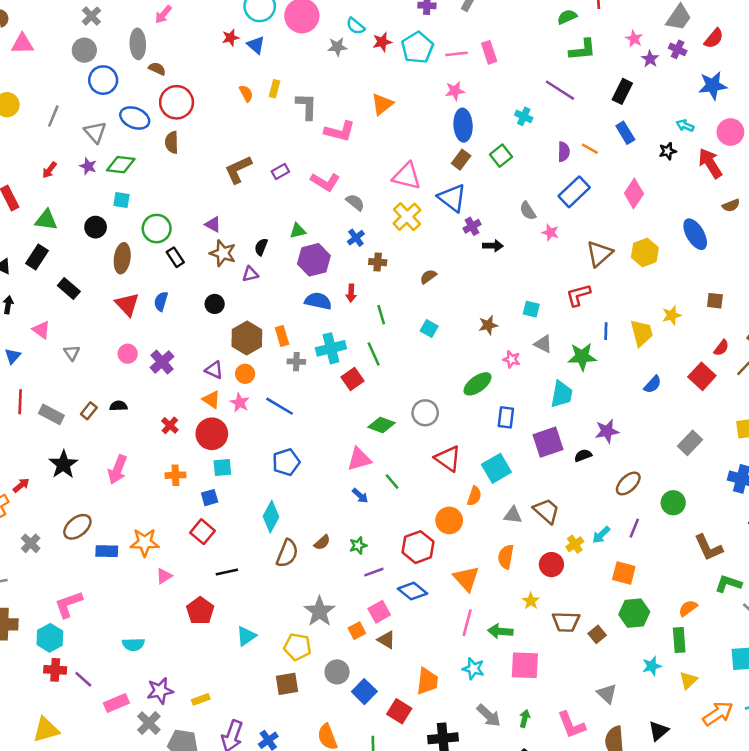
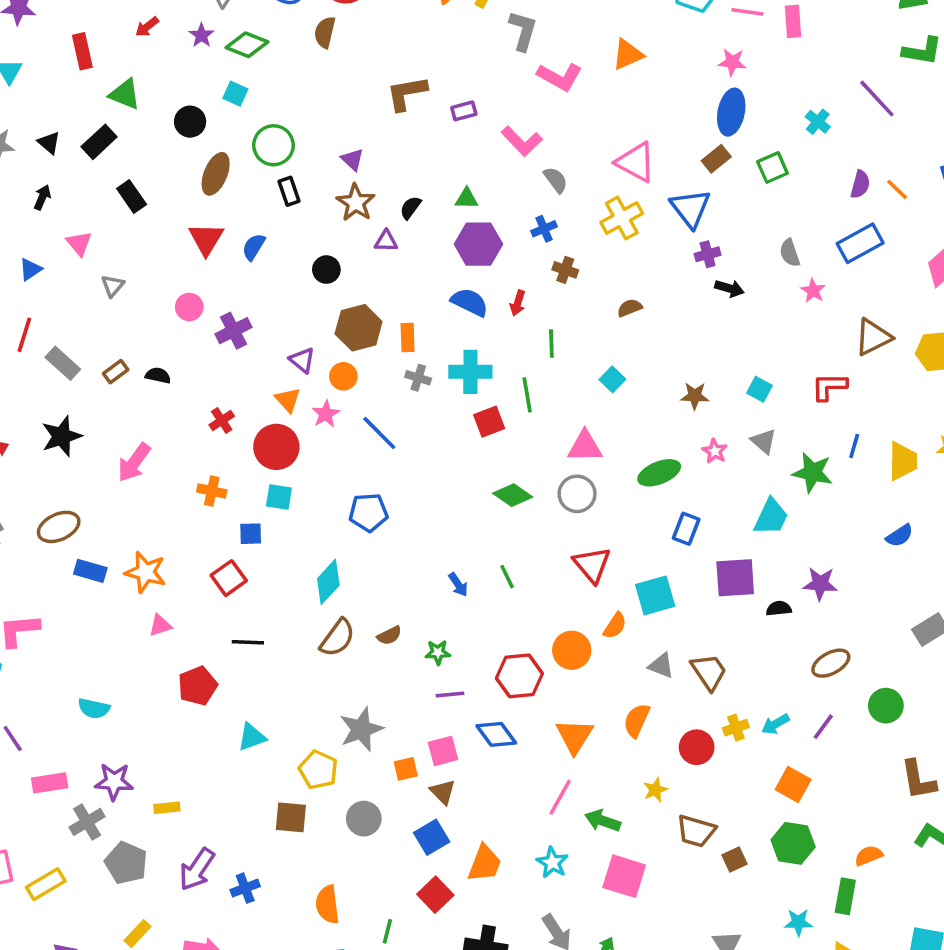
pink triangle: (359, 459) -> (585, 446), moved
blue square: (364, 692) -> (432, 837), moved

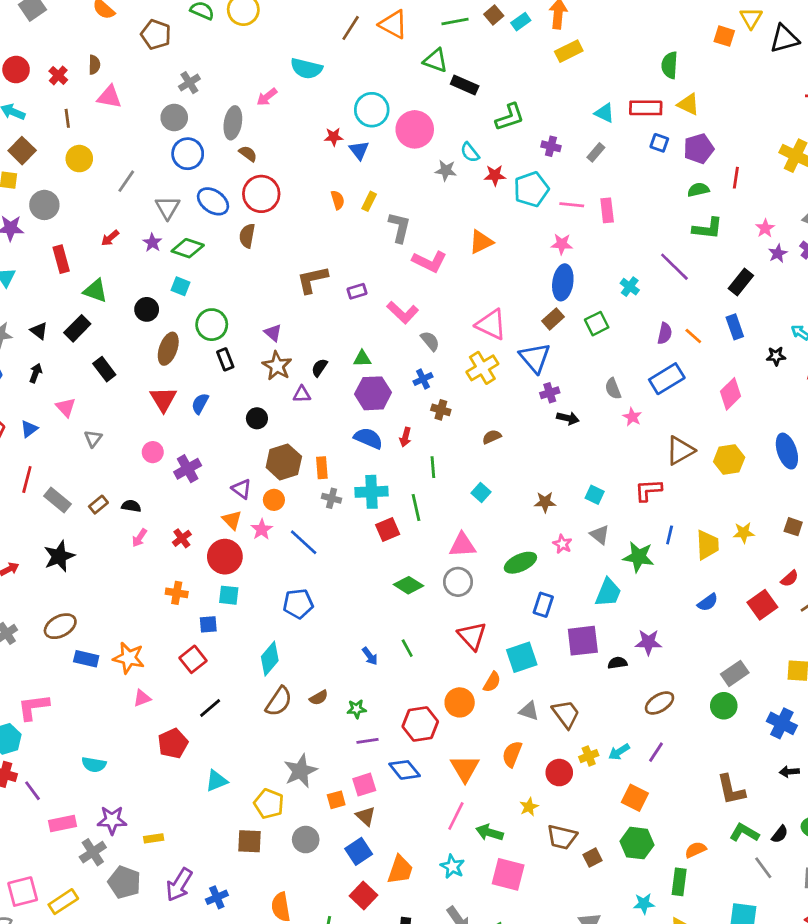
pink arrow: (134, 462) -> (139, 538), moved, size x0.6
black line: (248, 642) -> (210, 708), turned -40
green circle: (886, 706) -> (724, 706), moved

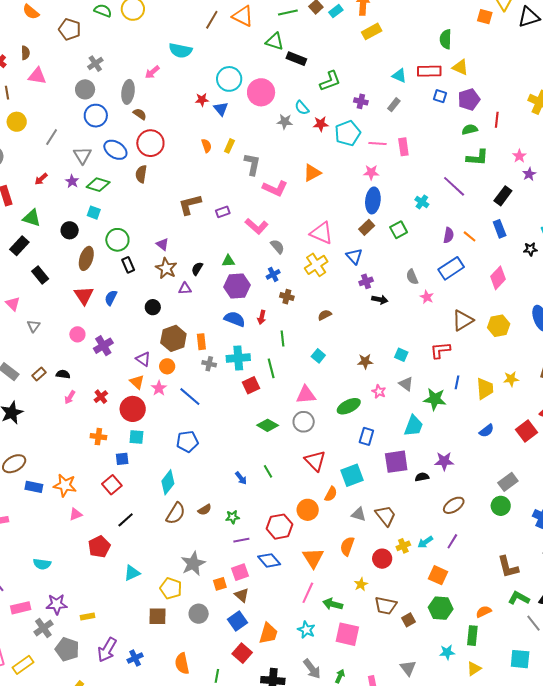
blue triangle: (535, 358) -> (354, 256), size x0.7

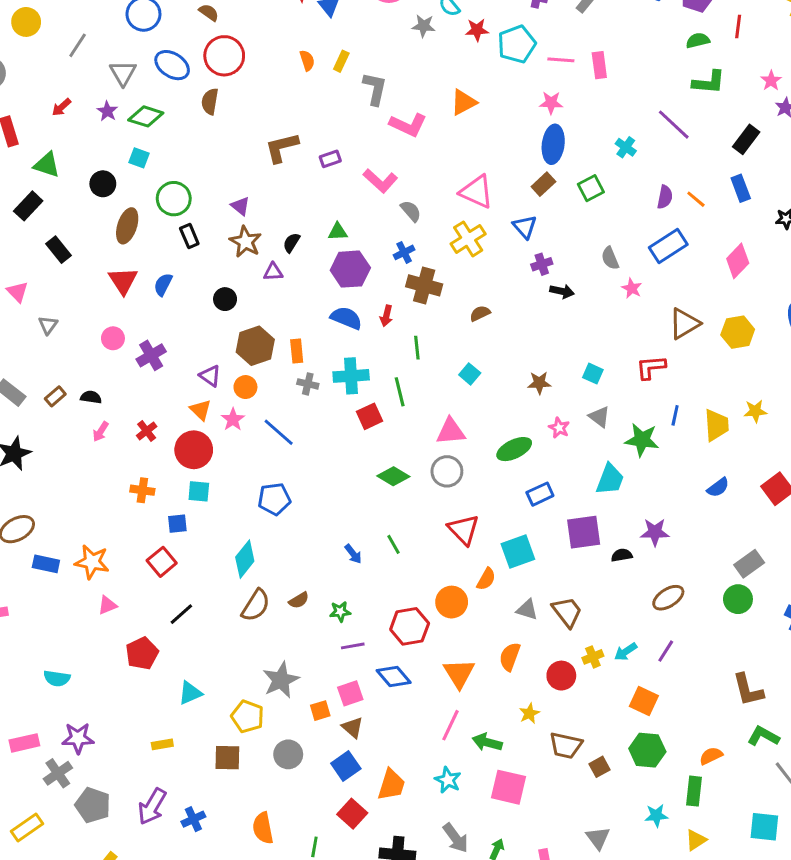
brown cross: (287, 297) -> (424, 285), size x1.6
blue rectangle: (366, 436) -> (540, 494), turned 48
yellow rectangle: (88, 616) -> (162, 744), moved

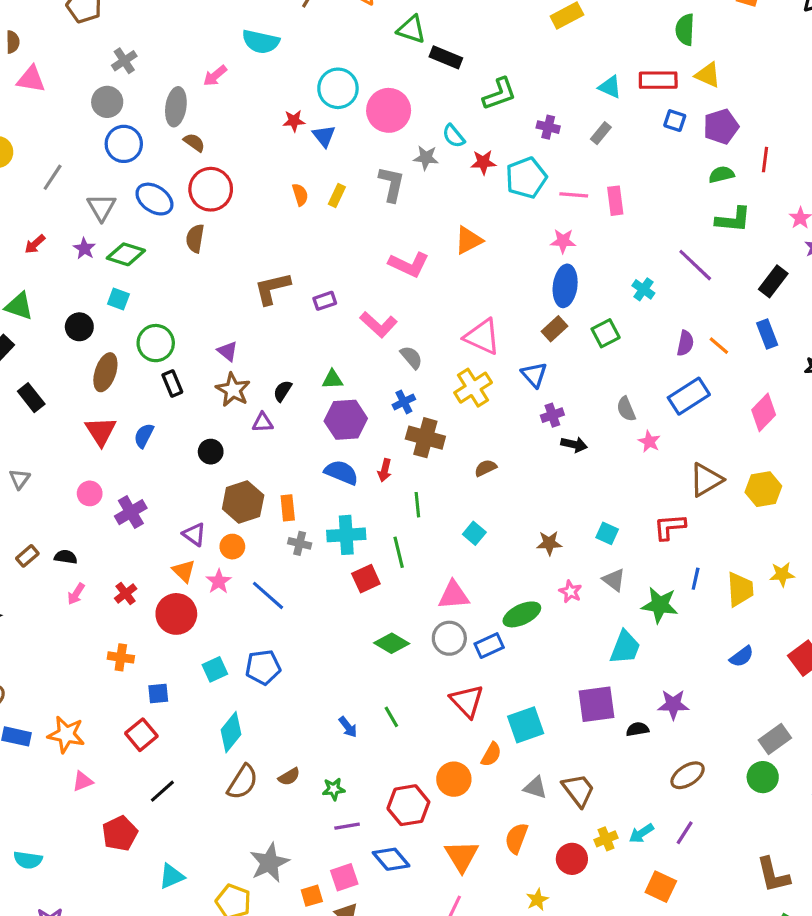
gray L-shape: (375, 89) -> (392, 184), moved
cyan square: (199, 491) -> (215, 669), moved, turned -30
blue rectangle: (540, 494) -> (489, 646), moved

